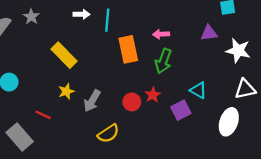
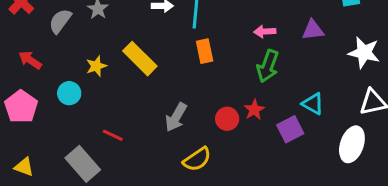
purple triangle: (209, 33) -> (313, 30), moved
orange rectangle: (128, 49) -> (205, 51), moved, size x0.7
yellow star: (66, 91) -> (96, 66), moved

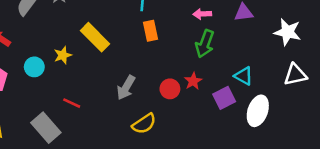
yellow star: (96, 66) -> (63, 55), moved
white ellipse: (352, 144) -> (258, 111), moved

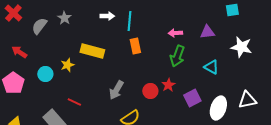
yellow rectangle: (95, 37) -> (92, 51), turned -30
white triangle: (295, 75) -> (247, 100), moved
cyan triangle: (244, 76) -> (211, 67), moved

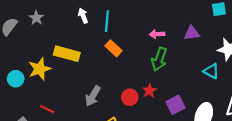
white arrow: (107, 16) -> (83, 16), turned -112
orange rectangle: (135, 46) -> (113, 48), turned -35
yellow star: (67, 65) -> (40, 69), size x1.5
cyan triangle: (211, 67) -> (211, 71), moved

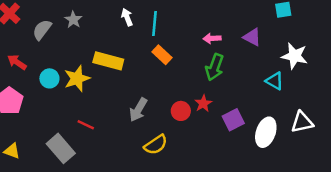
purple triangle: (192, 33) -> (252, 37), turned 35
cyan circle: (16, 79) -> (49, 78), moved

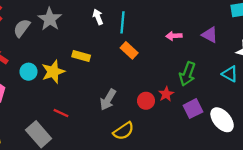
gray star: (73, 20) -> (50, 19), size x1.5
yellow rectangle: (108, 61) -> (81, 56), size x0.7
green arrow: (215, 67) -> (187, 74), moved
white ellipse: (266, 132) -> (222, 120), turned -60

